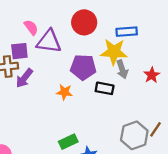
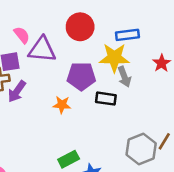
red star: (152, 75) -> (162, 63), moved

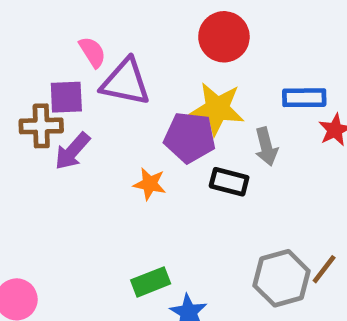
red circle: (80, 27) -> (224, 37), moved
blue rectangle: (127, 35) -> (304, 98), moved
yellow star: (114, 58) -> (217, 109), moved

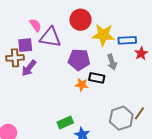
red circle: (224, 37) -> (80, 20), moved
yellow star: (217, 109) -> (103, 35), moved
orange star: (150, 184) -> (82, 85), moved

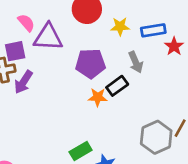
yellow star: (103, 35) -> (120, 27), size x0.6
black rectangle: (97, 78) -> (117, 86), turned -42

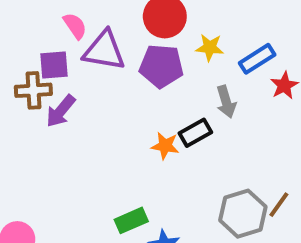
blue rectangle: (153, 30) -> (257, 59), turned -30
purple pentagon: (90, 64) -> (161, 66), moved

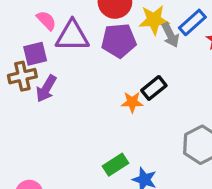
yellow star: (210, 48) -> (154, 20), size x1.4
gray arrow: (226, 102) -> (170, 35), moved

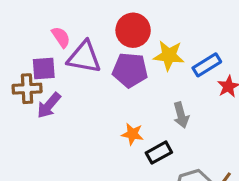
gray arrow: (170, 35) -> (181, 115), moved
black rectangle: (154, 88) -> (159, 153), moved

